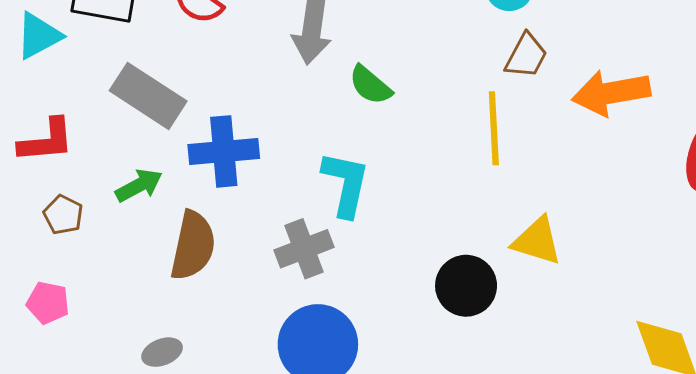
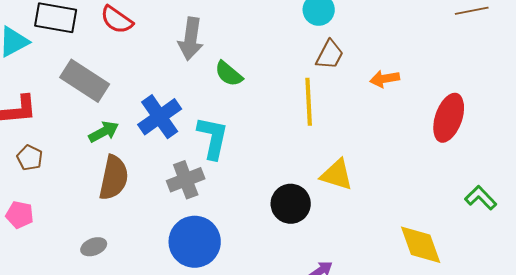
orange arrow: (611, 93) -> (385, 79), size x0.6
blue cross: (224, 151) -> (160, 117), moved, turned -30
green arrow: (139, 185) -> (104, 132), moved

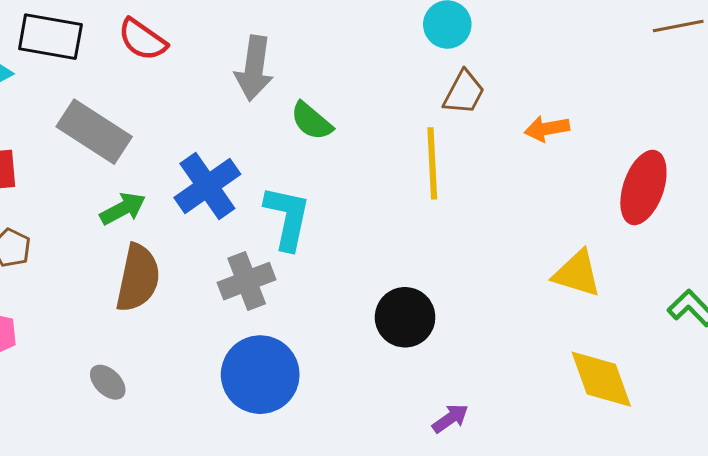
yellow triangle: (337, 175) -> (577, 273), moved
gray ellipse: (94, 247) -> (108, 382), turned 65

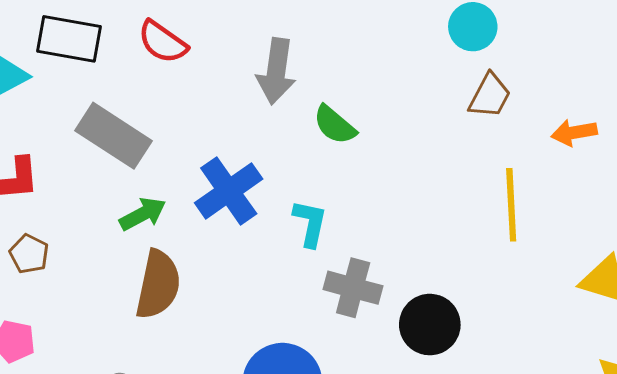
yellow line: (432, 163) -> (511, 205), moved
cyan L-shape: (287, 218) -> (310, 223), size x0.7
gray cross: (247, 281) -> (353, 288), moved, turned 36

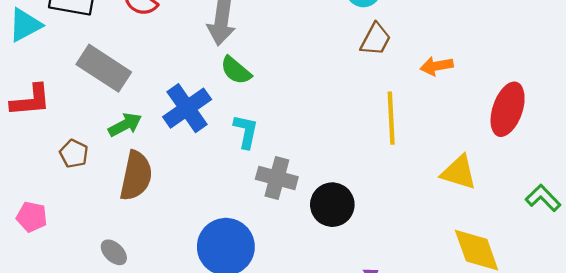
green semicircle: (335, 125) -> (236, 70), moved
brown pentagon: (29, 254) -> (74, 154), moved

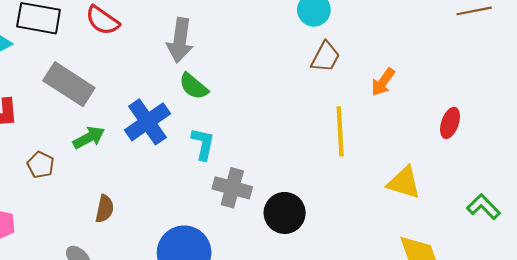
orange arrow: (437, 66) -> (383, 82), turned -44
red ellipse: (508, 109) -> (450, 123), size x0.6
brown semicircle: (136, 176) -> (105, 209), moved, size x0.6

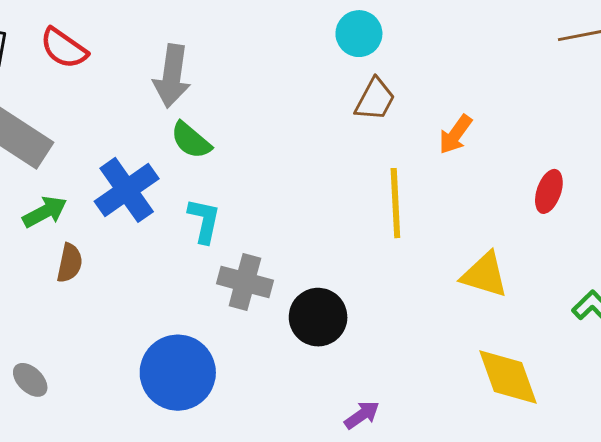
brown semicircle: (105, 209) -> (70, 263), moved

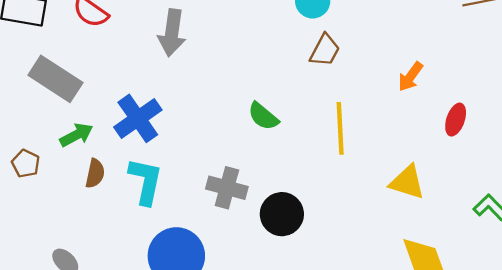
orange arrow: (455, 134) -> (411, 77), moved
green semicircle: (191, 140) -> (263, 116), moved
cyan L-shape: (204, 221) -> (146, 181), moved, size x1.4

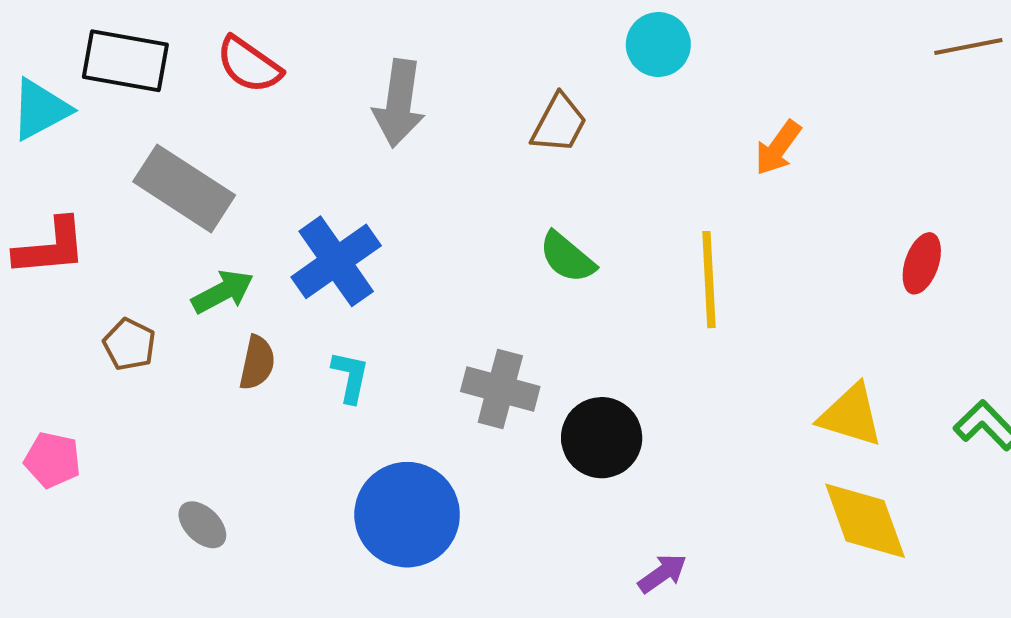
brown trapezoid: (325, 50) -> (559, 124), moved
orange arrow: (411, 77) -> (778, 148), moved
cyan L-shape: (146, 181) -> (350, 377), size x0.6
yellow triangle: (407, 182) -> (851, 415), moved

